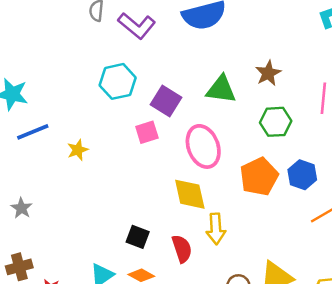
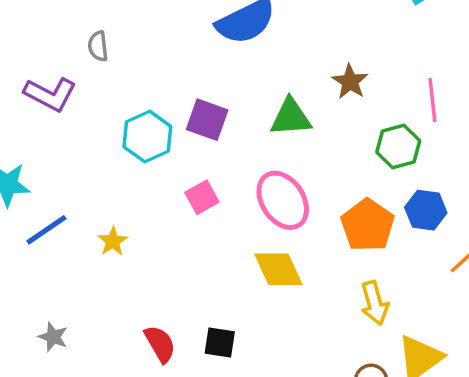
purple L-shape: (137, 26) -> (50, 94), moved
purple square: (166, 101) -> (207, 120), moved
green hexagon: (276, 122) -> (398, 146), moved
yellow arrow: (216, 229) -> (374, 303), moved
red semicircle: (182, 249) -> (160, 344), moved

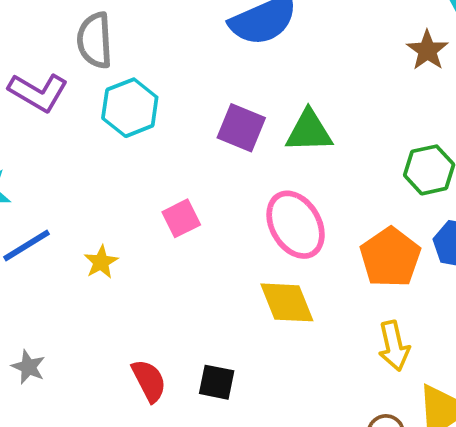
gray semicircle: (98, 46) -> (95, 40), size x1.6
brown star: (350, 82) -> (427, 50), moved
purple square: (207, 120) -> (241, 128), moved
cyan hexagon: (147, 137) -> (130, 108), moved
pink square: (202, 197) -> (181, 218), moved

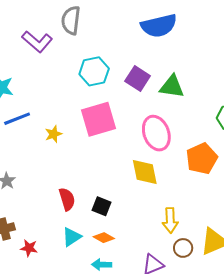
cyan hexagon: (130, 108) -> (94, 71), moved
pink square: (181, 218) -> (99, 119), size x1.8
yellow arrow: (394, 346) -> (170, 220), moved

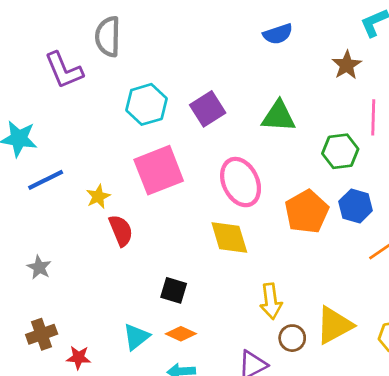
blue semicircle: (159, 26) -> (278, 34), moved, size x0.6
purple L-shape: (37, 42) -> (64, 70), turned 32
purple square: (138, 79) -> (208, 109), turned 30
green triangle: (172, 87) -> (279, 116), moved
red semicircle: (67, 199) -> (121, 230), moved

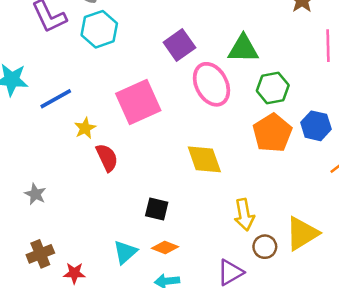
cyan hexagon: (146, 104) -> (99, 29), moved
green hexagon: (340, 151) -> (273, 88), moved
blue line: (46, 180) -> (56, 99), moved
pink ellipse: (241, 182) -> (211, 84), moved

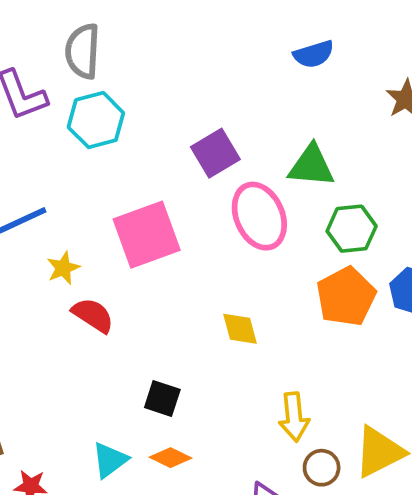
red semicircle: (107, 158) -> (93, 315), turned -36
yellow diamond: (204, 159) -> (240, 329), size x0.7

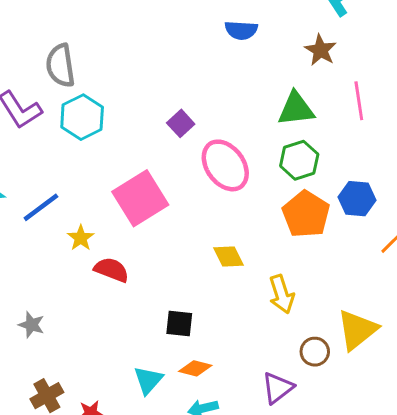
blue semicircle: (314, 54) -> (241, 30), turned 32
purple square: (215, 153) -> (181, 123), size x0.7
green triangle: (311, 166) -> (296, 109), moved
yellow arrow: (294, 417) -> (282, 294), moved

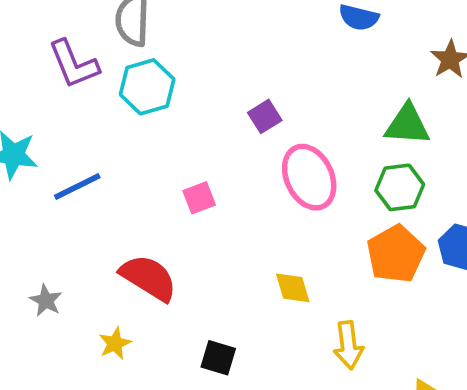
pink square: (140, 198) -> (199, 198), size x0.5
yellow star: (81, 238) -> (115, 343), moved
red semicircle: (112, 270) -> (148, 278), size x1.4
gray star: (31, 325) -> (46, 300), moved

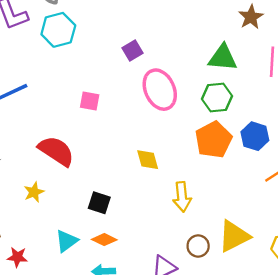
pink square: (199, 198) -> (90, 101), turned 30

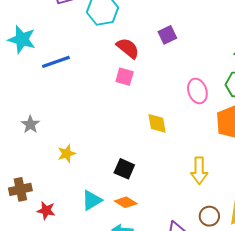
pink ellipse: (160, 90) -> (197, 91), moved, size x0.7
red semicircle: (56, 151) -> (128, 48), moved, size x0.7
yellow diamond: (148, 160) -> (157, 123), moved

